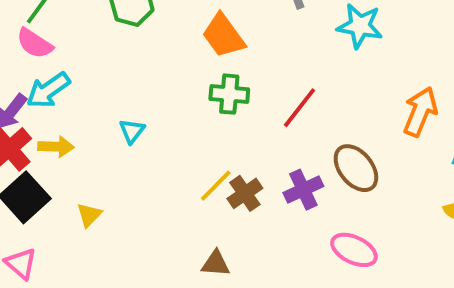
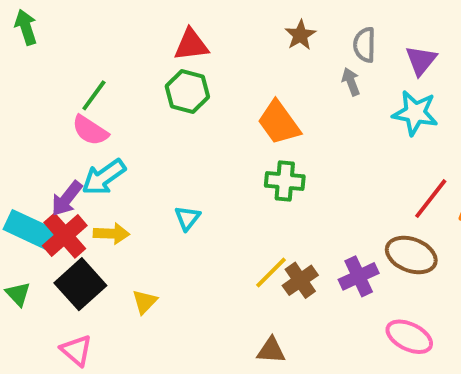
red line: (299, 108) -> (431, 199), moved
brown ellipse: (356, 168) -> (411, 255), turned -30

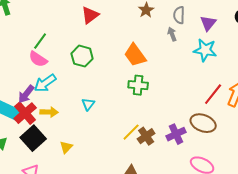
red triangle: (191, 45) -> (90, 15), turned -30
green hexagon: (187, 91) -> (82, 56), moved

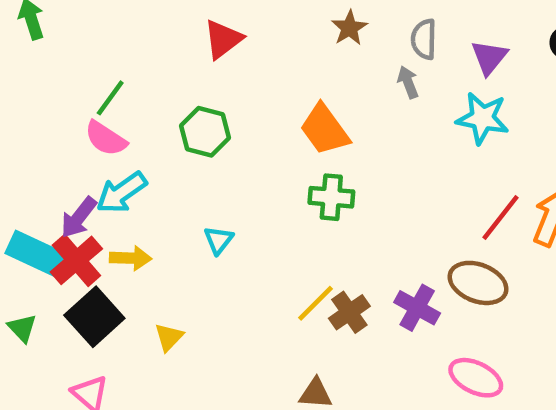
purple cross: (176, 134) -> (417, 308), turned -36

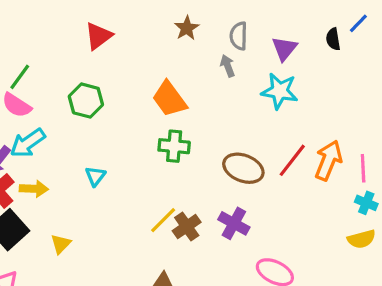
brown ellipse: (478, 283) -> (243, 168), moved

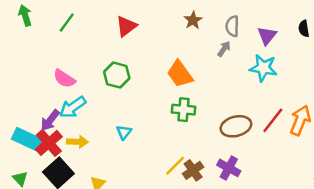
gray arrow: (228, 66) -> (224, 49), turned 56
green line: (20, 77) -> (67, 23), moved
brown ellipse: (243, 168) -> (236, 126), turned -36

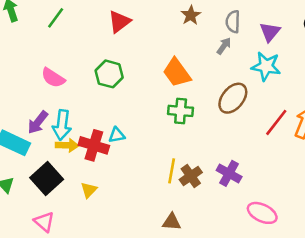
cyan arrow: (73, 107) -> (62, 125), moved, turned -48
brown ellipse: (236, 126) -> (233, 98), moved, turned -36
cyan triangle: (124, 132) -> (117, 135), turned 42
red cross: (49, 143) -> (94, 145), moved, turned -32
yellow line: (175, 166) -> (172, 171), turned -35

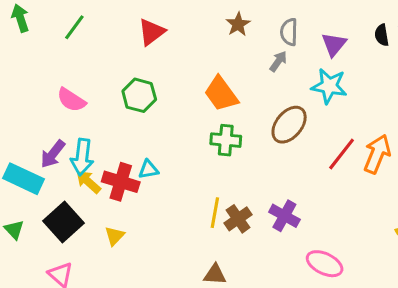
yellow arrow: (67, 145) -> (88, 182), turned -140

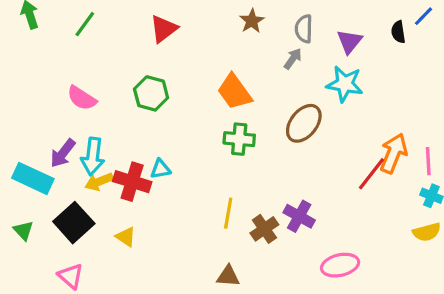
red line: (342, 154) -> (372, 174), moved
yellow arrow: (88, 182) -> (99, 182), turned -64
brown cross: (238, 219) -> (264, 229), moved
yellow triangle: (115, 236) -> (126, 237), turned -40
pink ellipse: (325, 264) -> (340, 265), turned -39

